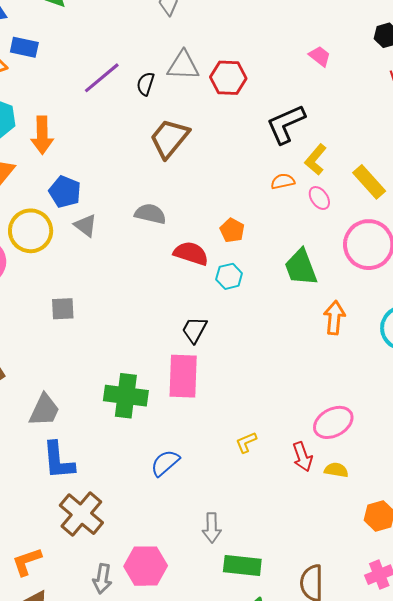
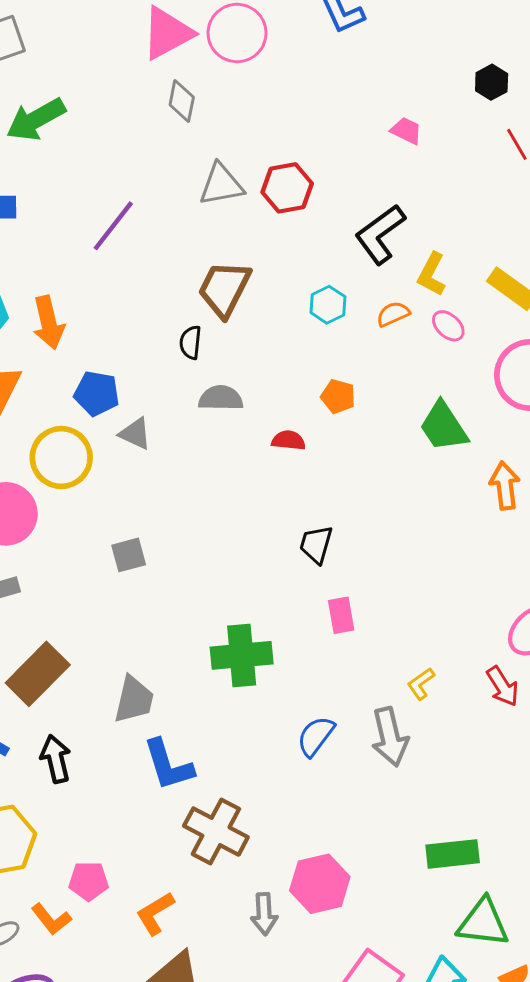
black semicircle: (145, 84) -> (190, 342), moved
red semicircle: (191, 253) -> (288, 440), size x0.7
cyan hexagon: (229, 276) -> (328, 305), moved
pink rectangle: (183, 376) -> (341, 615), moved, size x0.6
gray arrow: (212, 528) -> (390, 737), moved, size x1.4

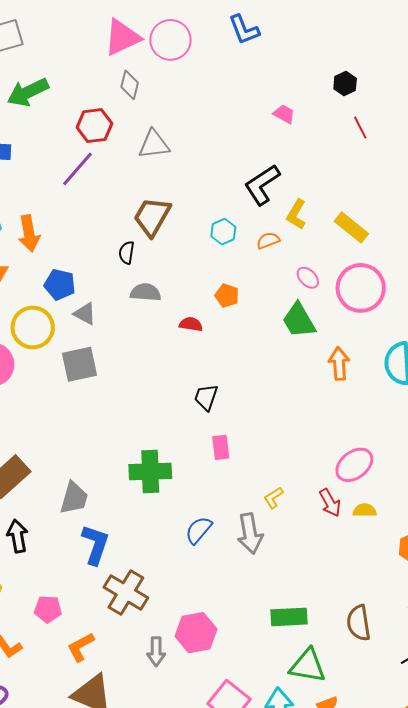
red hexagon: (287, 188) -> (94, 126), moved
pink ellipse: (448, 326) -> (308, 278), moved
gray square: (129, 555) -> (79, 364), moved, size x1.5
blue L-shape: (168, 765) -> (95, 545), turned -147
pink pentagon: (89, 881) -> (48, 609), moved

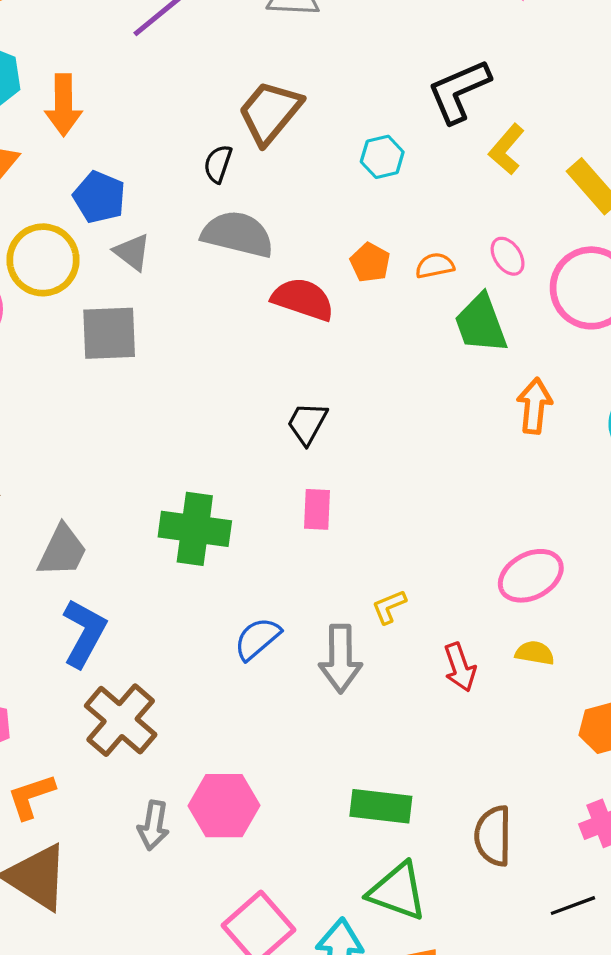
orange semicircle: (268, 240) -> (435, 266), moved
gray semicircle: (145, 292) -> (238, 234), size x1.4
red semicircle: (191, 324) -> (303, 299), size x1.6
red arrow: (330, 503) -> (460, 667), moved

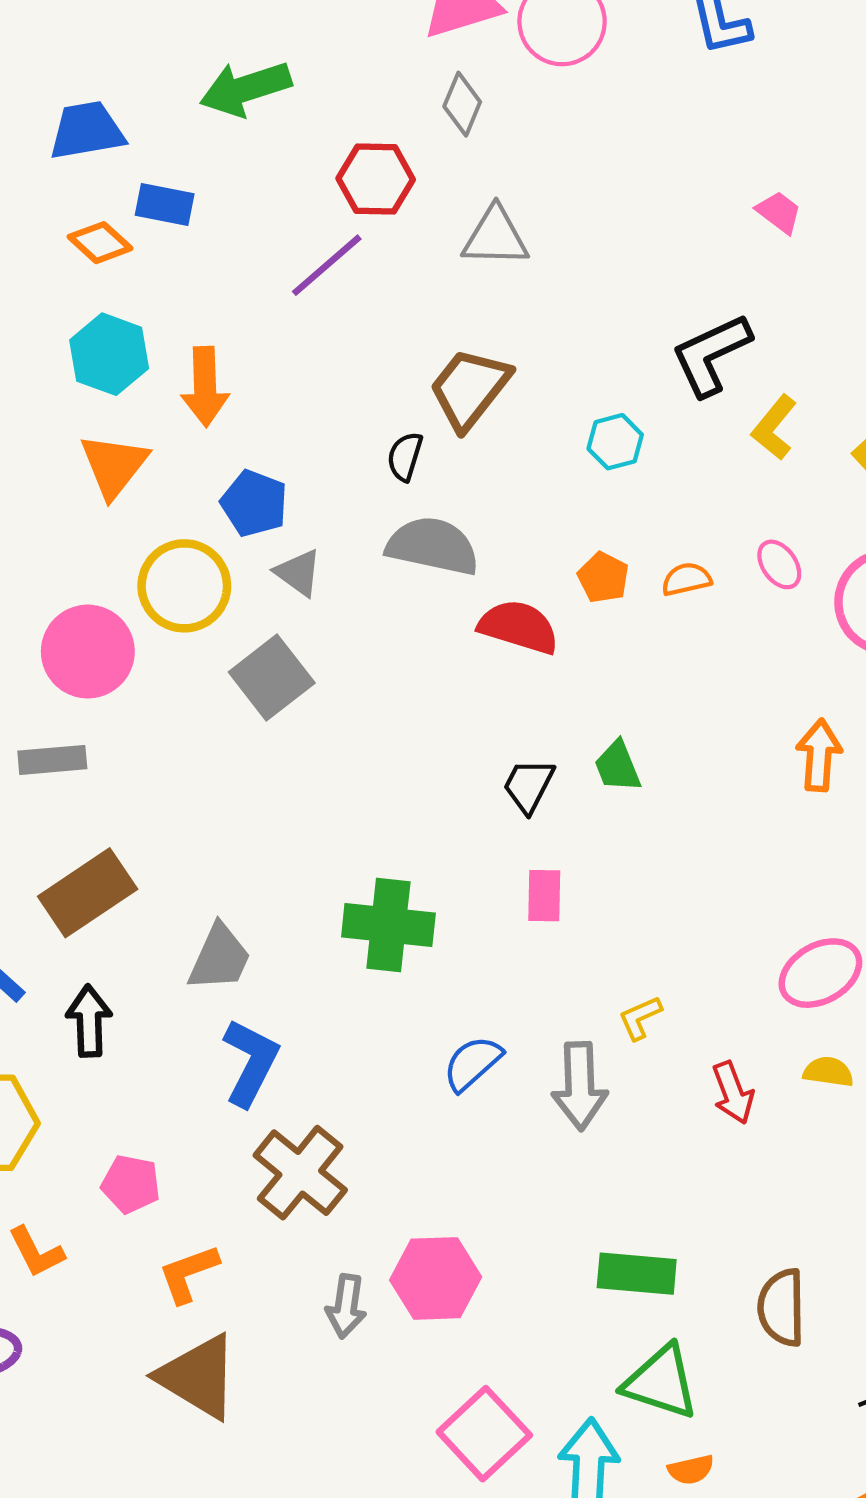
green trapezoid: (481, 324) -> (618, 766), moved, size x0.7
gray square: (109, 333) -> (272, 678), turned -34

